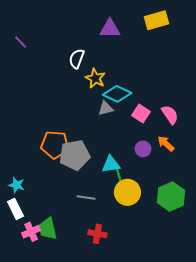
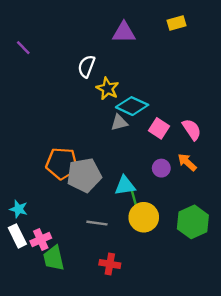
yellow rectangle: (156, 20) -> (177, 23), size x0.7
pink cross: (31, 232) -> (41, 239), moved

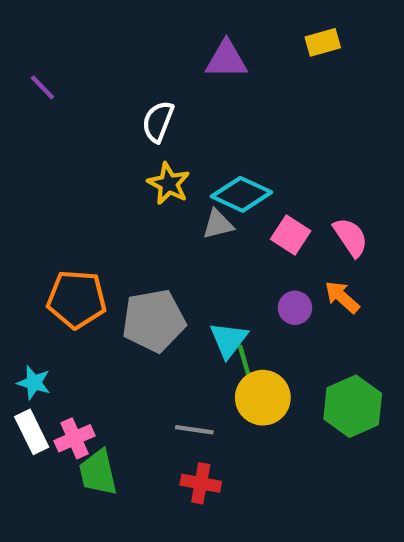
yellow star: (107, 89) -> (169, 184), moved
orange pentagon: (62, 163) -> (77, 299), moved
cyan triangle: (125, 186) -> (229, 340), turned -45
gray line: (97, 223) -> (194, 430), moved

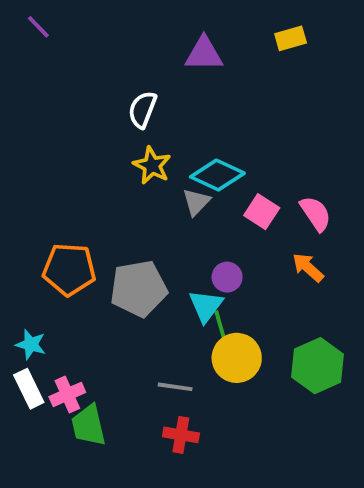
purple line: (42, 87) -> (38, 27), moved
gray triangle: (218, 224) -> (196, 202), turned -32
purple circle: (295, 308) -> (227, 277), moved

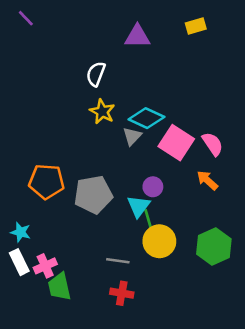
pink square: (262, 212) -> (176, 143), size x1.5

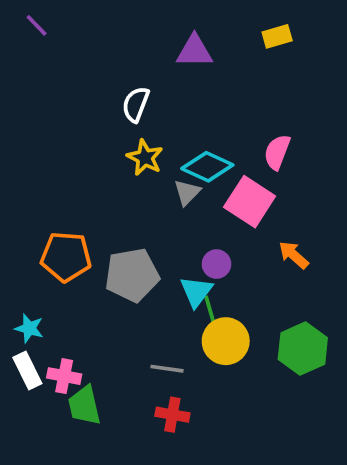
pink semicircle: (213, 144) -> (277, 152), moved, turned -125
pink cross: (45, 266) -> (64, 376), turned 35

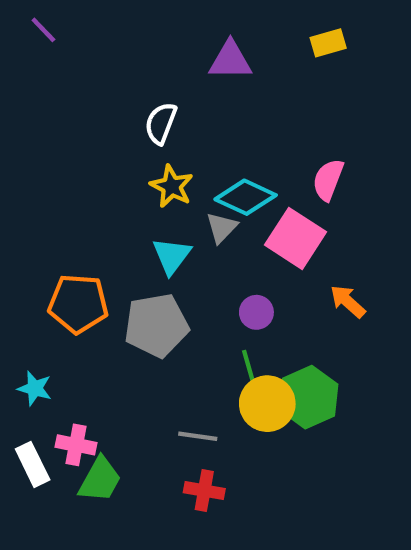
cyan triangle: (196, 292) -> (172, 256), moved
green hexagon: (303, 348) -> (309, 397), moved
white rectangle: (27, 371) -> (33, 464), moved
green trapezoid: (84, 405) -> (100, 480), turned -138

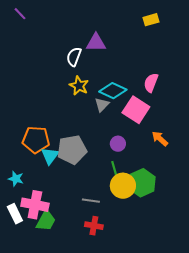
purple triangle: (230, 60) -> (96, 43), moved
cyan triangle: (172, 256) -> (50, 156), moved
pink cross: (76, 445) -> (35, 205), size x1.5

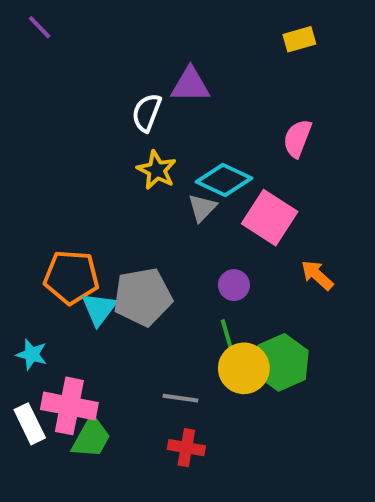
pink semicircle: (151, 83) -> (297, 138), moved

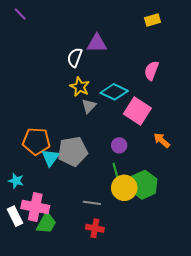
gray triangle: (202, 208) -> (89, 106), moved

